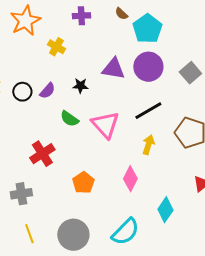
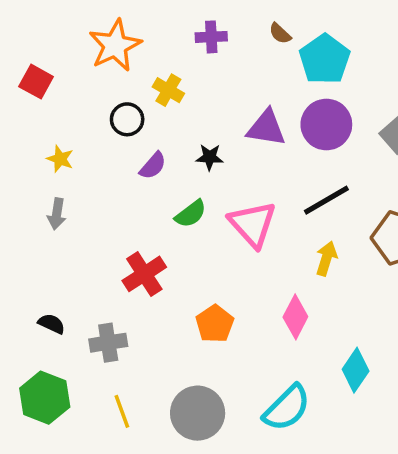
black circle: (22, 92) -> (127, 119), moved
green semicircle: (69, 119) -> (191, 214), turned -72

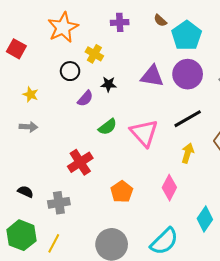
black star: (210, 157) -> (109, 84), moved
gray arrow: (57, 214) -> (29, 127), turned -96
yellow line: (122, 411) -> (54, 243), moved, turned 48

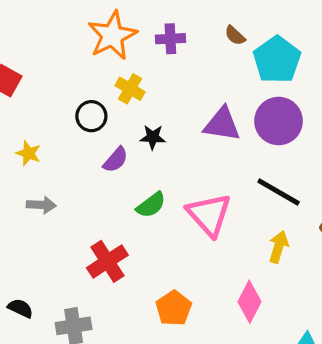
orange star: (63, 28) -> (112, 35), moved
black line: (188, 119) -> (279, 192), turned 60
gray arrow: (29, 127) -> (41, 205), moved

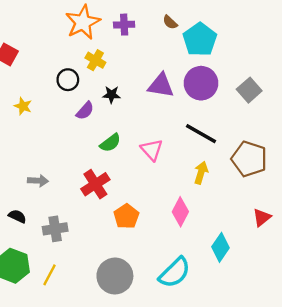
gray arrow: (41, 205) -> (38, 181), moved
pink triangle: (209, 215) -> (152, 150), size x0.7
red cross: (107, 261) -> (95, 184), moved

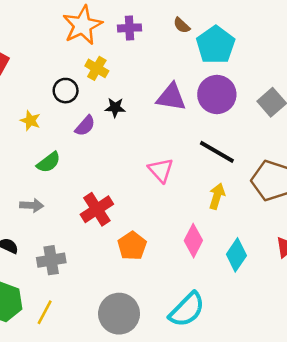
yellow star: (23, 106) -> (30, 121), moved
green semicircle: (110, 143) -> (49, 162), moved
cyan diamond: (221, 247) -> (236, 255), moved

